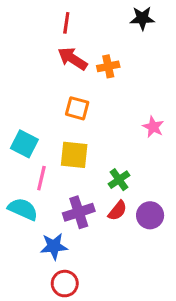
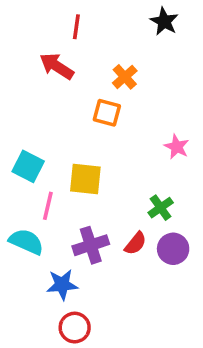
black star: (142, 18) -> (164, 21), turned 30
red arrow: (72, 59) -> (57, 66), moved
orange cross: (108, 66) -> (125, 77), turned -30
orange square: (77, 108) -> (107, 113), moved
green cross: (119, 180) -> (161, 208), moved

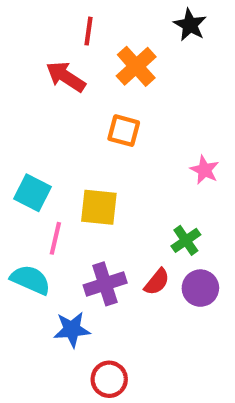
orange cross: (125, 77) -> (136, 66), moved, size x1.4
red circle: (75, 328) -> (109, 379), moved

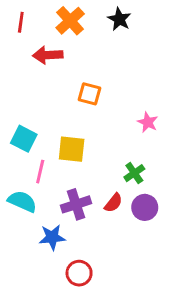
black star: (190, 25) -> (119, 19), moved
red line: (88, 31) -> (21, 22), moved
orange cross: (136, 66) -> (70, 21), moved
red arrow: (66, 77) -> (48, 55), turned -36

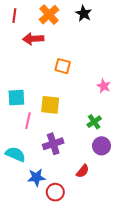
cyan square: (24, 139) -> (16, 98), turned -30
cyan semicircle: (22, 201) -> (15, 154), moved
red semicircle: (113, 203) -> (83, 171), moved
blue star: (52, 237) -> (36, 177), moved

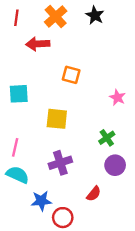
cyan square: (16, 98) -> (19, 94), moved
pink line: (28, 121) -> (15, 147), moved

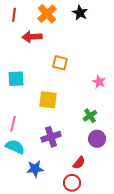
red circle: (63, 218) -> (72, 183), moved

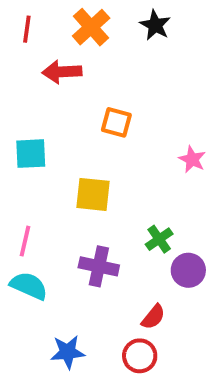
green cross: (90, 116) -> (159, 239), moved
purple cross: (51, 137) -> (99, 266), turned 30
blue star: (35, 169) -> (68, 352), moved

